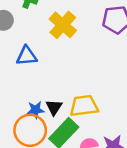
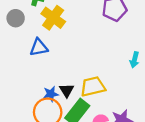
yellow cross: (63, 25) -> (53, 18), moved

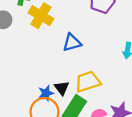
blue triangle: (39, 47) -> (72, 43), moved

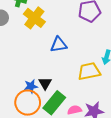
yellow trapezoid: (88, 82) -> (89, 71), moved

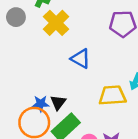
blue triangle: (59, 45) -> (81, 59), turned 30

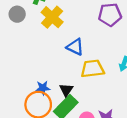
yellow trapezoid: (112, 95) -> (93, 69), moved
black triangle: (58, 102) -> (66, 90), moved

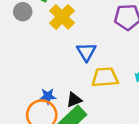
blue triangle: (75, 47) -> (86, 52), turned 30
black triangle: (66, 90) -> (74, 100), turned 32

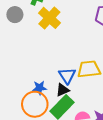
blue triangle: (86, 52) -> (67, 76), moved

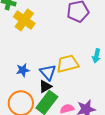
blue star: (40, 88) -> (23, 70), moved

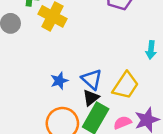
yellow trapezoid: (68, 64) -> (125, 85), moved, turned 145

